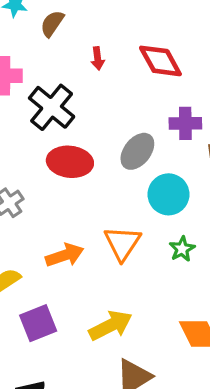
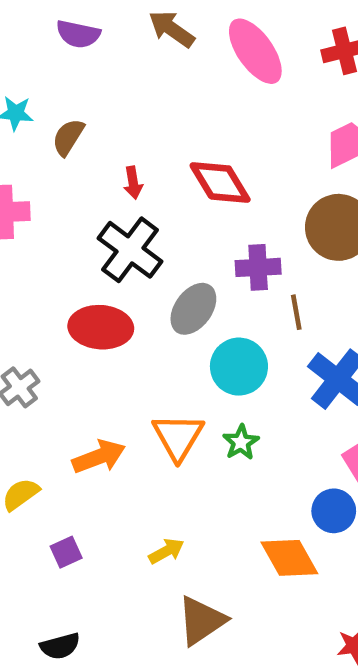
black cross: (52, 107) -> (130, 250), moved
green star: (182, 249) -> (241, 442), moved
purple square: (38, 323) -> (66, 552), size x0.6
yellow arrow: (111, 325) -> (166, 551), size x0.6

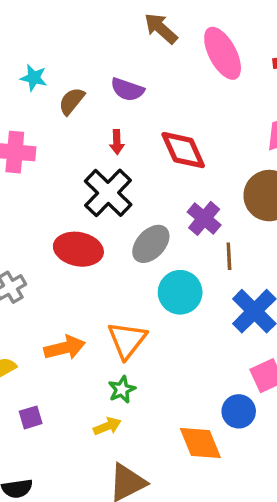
purple semicircle: (78, 34) -> (127, 90), moved
purple cross: (258, 267) -> (204, 218), turned 36
green star: (241, 442) -> (122, 389), moved

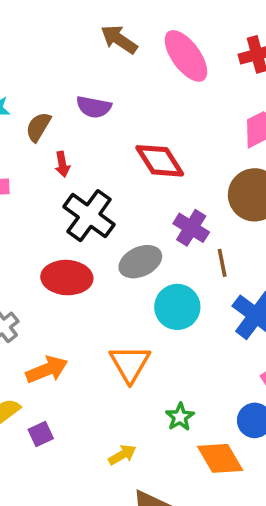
red arrow: (117, 142) -> (62, 164), moved
gray ellipse: (151, 244) -> (140, 262), turned 30
orange arrow: (65, 348) -> (47, 370), moved
green star: (122, 389) -> (180, 417), moved
purple square: (31, 417) -> (41, 434), moved

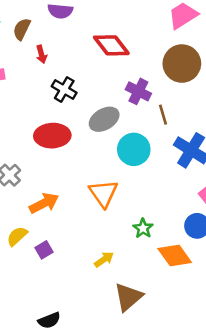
black cross: (89, 216) -> (64, 90), size x0.7

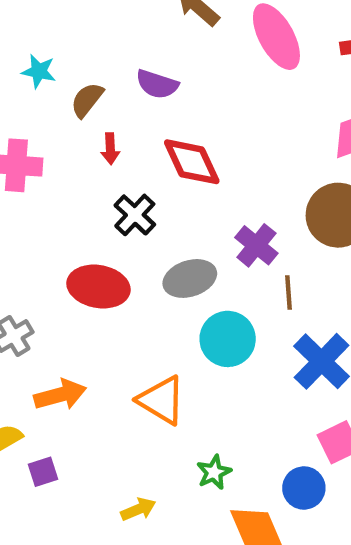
red diamond: (111, 45) -> (192, 162), moved
orange triangle: (103, 193) -> (162, 400), turned -36

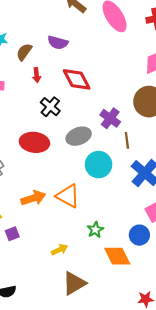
orange arrow: (60, 395) -> (33, 198), moved

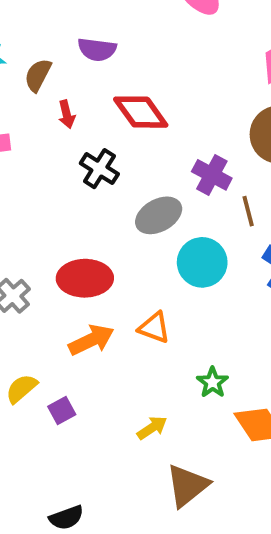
red ellipse: (34, 142) -> (85, 278), moved
orange triangle: (68, 196) -> (154, 328), size x0.7

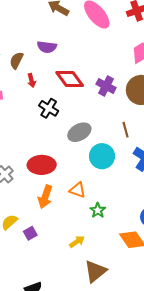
purple cross: (212, 175) -> (106, 86), moved
orange arrow: (91, 340) -> (45, 197), turned 135
green star: (213, 382) -> (98, 210), moved

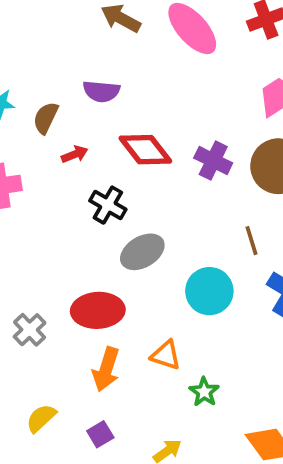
red arrow: (31, 80) -> (75, 154), turned -96
gray ellipse: (79, 132) -> (142, 252), moved
purple square: (30, 233) -> (100, 434), moved

